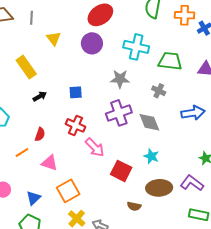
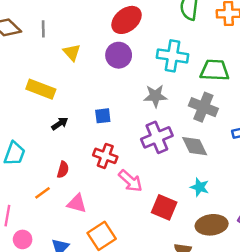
yellow rectangle: (26, 67) -> (41, 89), turned -30
gray cross: (159, 91) -> (203, 107), size x1.6

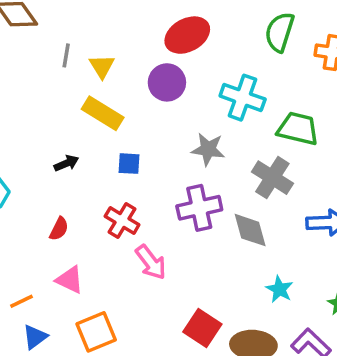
gray line: (43, 29) -> (66, 55), moved
yellow rectangle: (41, 89) -> (103, 113), moved
cyan star: (200, 187) -> (279, 289), moved
orange line: (43, 193) -> (22, 301), moved
red square: (164, 207) -> (202, 328), moved

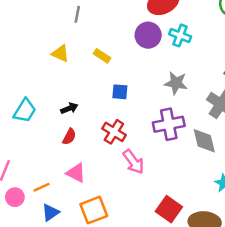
yellow triangle: (102, 66) -> (60, 53), moved, turned -36
cyan cross: (243, 98) -> (180, 35), moved, size x0.7
yellow rectangle: (103, 113) -> (102, 56), size x0.6
black arrow: (66, 163) -> (69, 108), moved

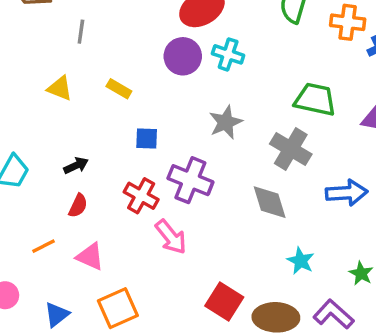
gray star: (176, 83) -> (226, 122), turned -30
purple cross: (169, 124) -> (190, 180), moved, turned 36
orange line: (42, 187) -> (44, 246), moved

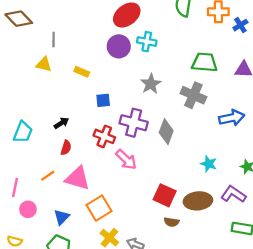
yellow triangle: (60, 88) -> (44, 64), moved
gray diamond: (270, 202) -> (166, 132), moved, turned 45
pink triangle: (90, 257) -> (78, 178), size x1.4

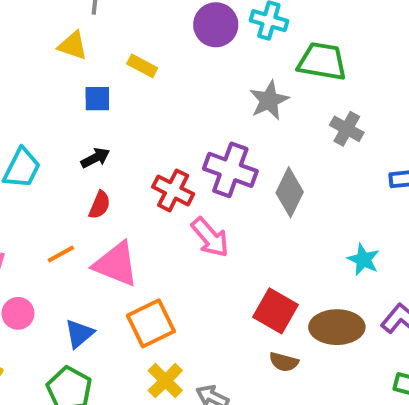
green trapezoid: (205, 62) -> (322, 61), moved
gray cross: (193, 95) -> (347, 129), size x0.7
blue square: (103, 100) -> (97, 99), moved

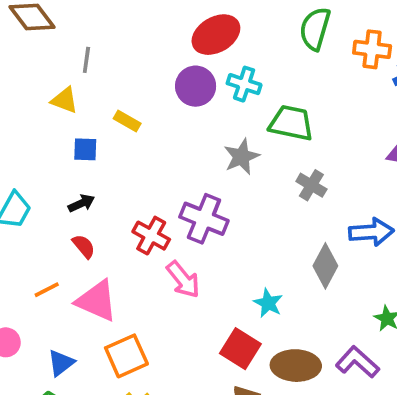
gray diamond: (290, 192) -> (325, 266), moved
red semicircle: (100, 205) -> (84, 246), turned -65
cyan star: (363, 260) -> (268, 303), moved

